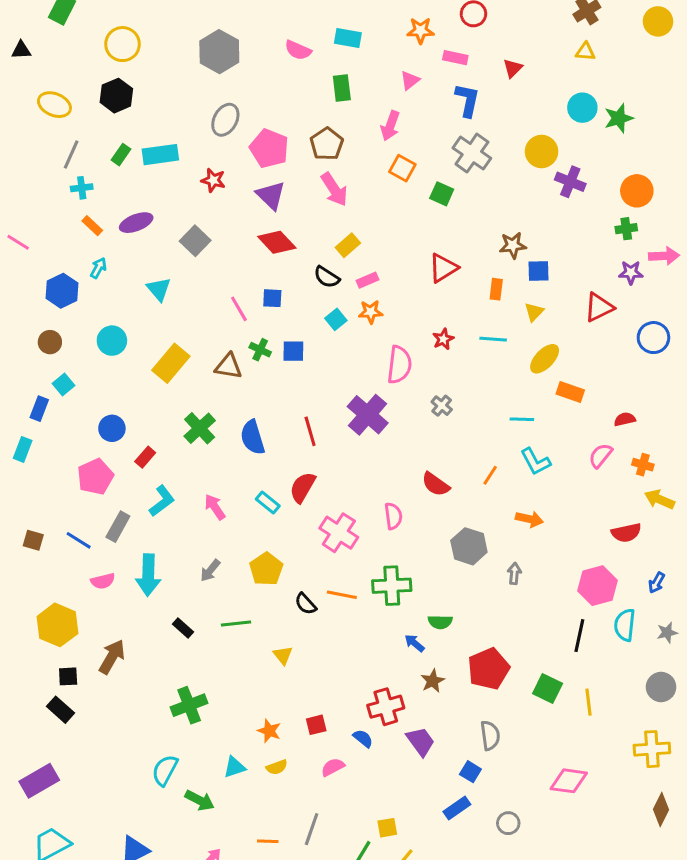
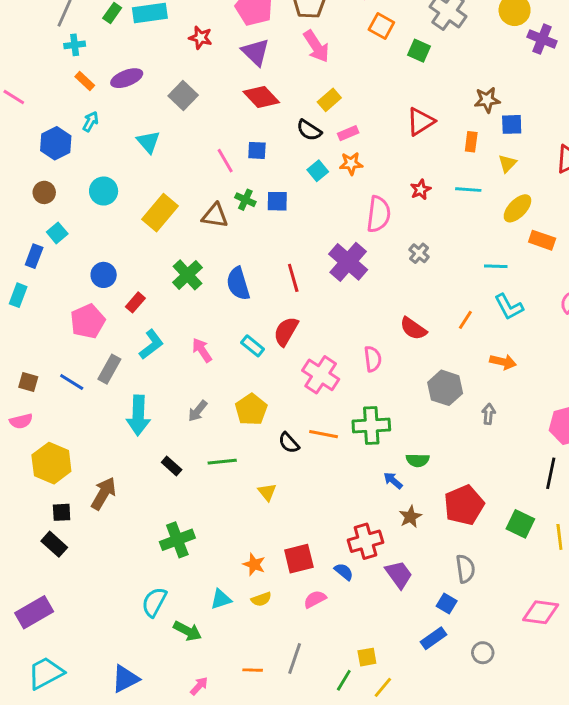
pink semicircle: (103, 581) -> (21, 421), moved
red square: (316, 725) -> (299, 559), size x1.5

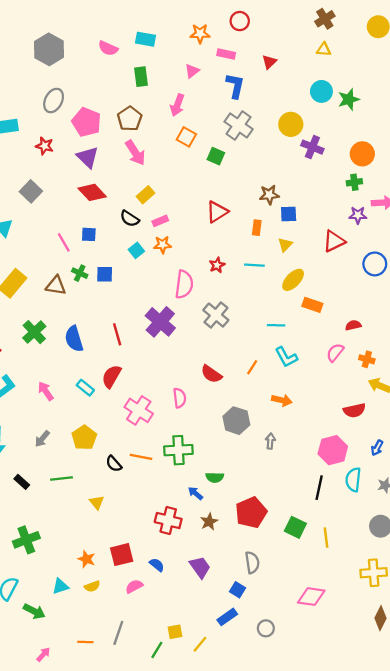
gray cross: (419, 253) -> (216, 315), size x1.6
red cross: (366, 541) -> (168, 520), moved, turned 30
yellow line: (383, 687) -> (200, 644), moved

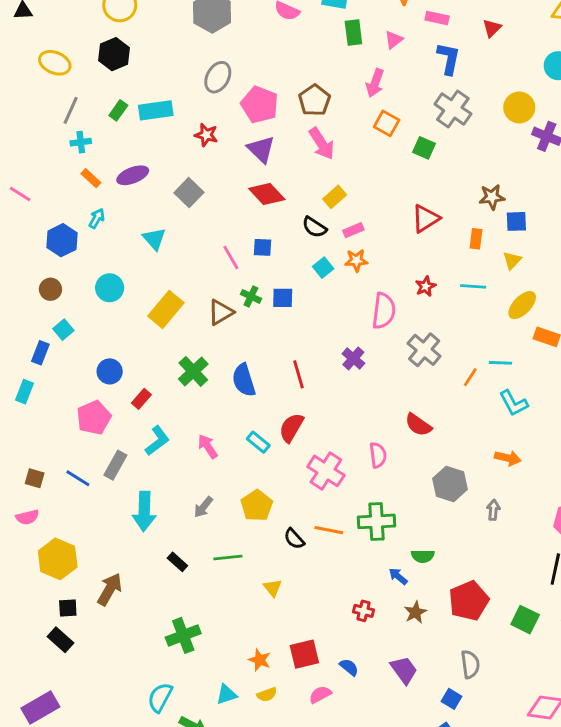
green rectangle: (141, 77) -> (353, 32), moved
brown triangle: (56, 286) -> (221, 312), turned -40
purple cross: (160, 322) -> (353, 358), size x0.6
orange line: (252, 367) -> (470, 377), moved
red cross: (168, 520) -> (363, 611), size x0.6

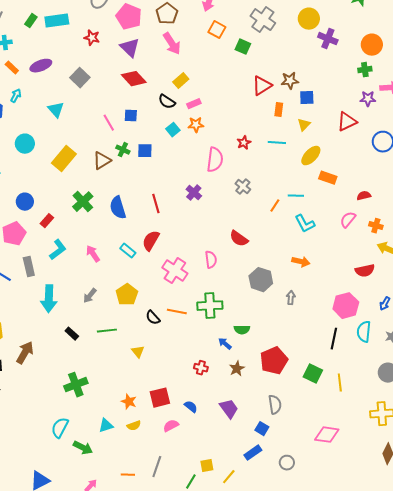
red triangle: (426, 219) -> (262, 86), moved
gray cross: (424, 350) -> (243, 187), size x0.7
gray rectangle: (115, 465) -> (29, 267), turned -42

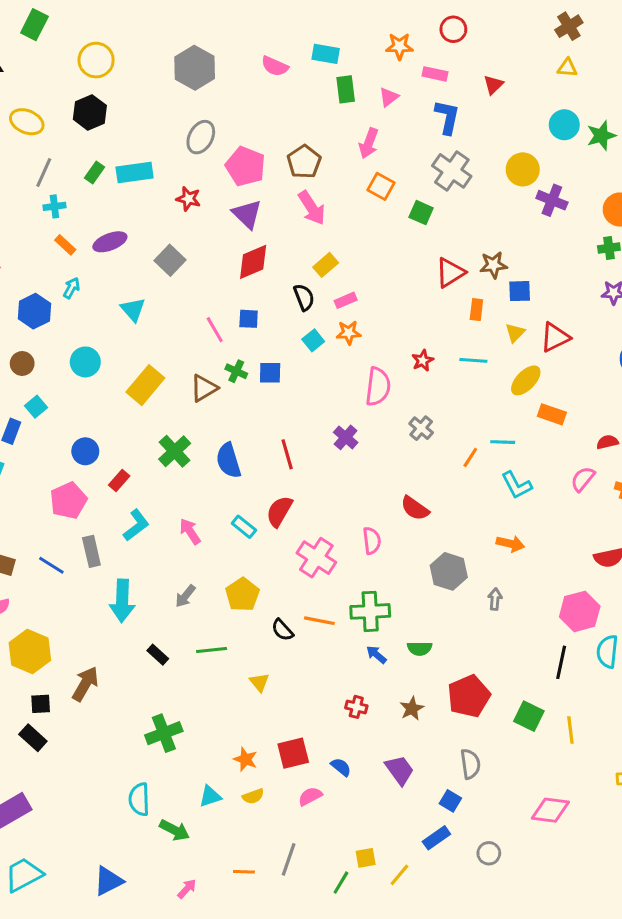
red diamond: (134, 79) -> (253, 262), turned -70
black semicircle: (167, 102) -> (304, 297), turned -144
red triangle: (347, 122) -> (555, 337), moved
blue arrow: (225, 344) -> (376, 655), moved
cyan semicircle: (60, 428) -> (139, 799), turned -30

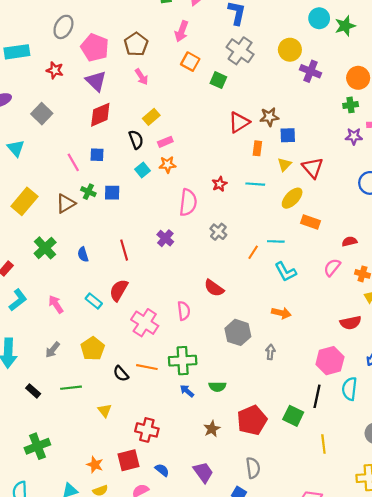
pink arrow: (312, 208) -> (141, 77), size x0.7
red triangle: (555, 337) -> (313, 168), turned -45
blue semicircle: (229, 461) -> (83, 254), size x0.6
red cross: (356, 707) -> (147, 430), moved, size x1.5
green square: (529, 716) -> (293, 416), moved

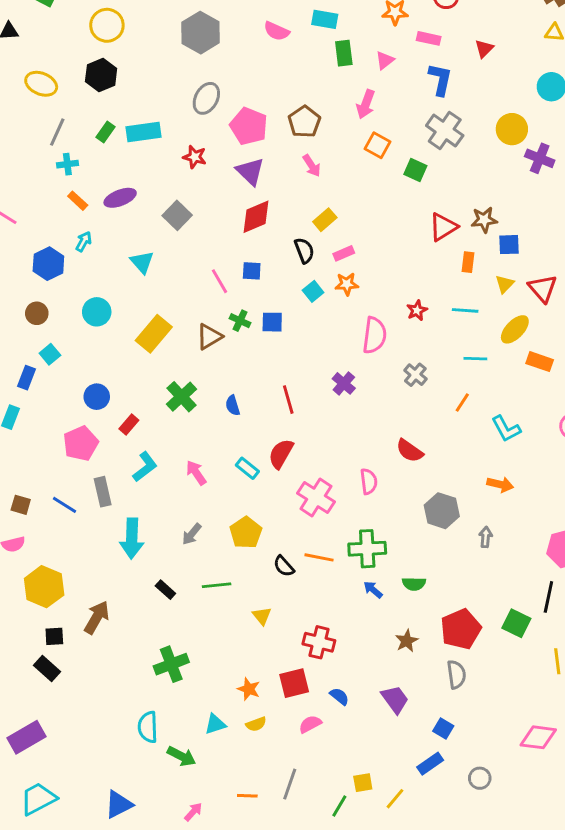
cyan line: (276, 241) -> (475, 359), moved
gray semicircle: (253, 468) -> (456, 674), moved

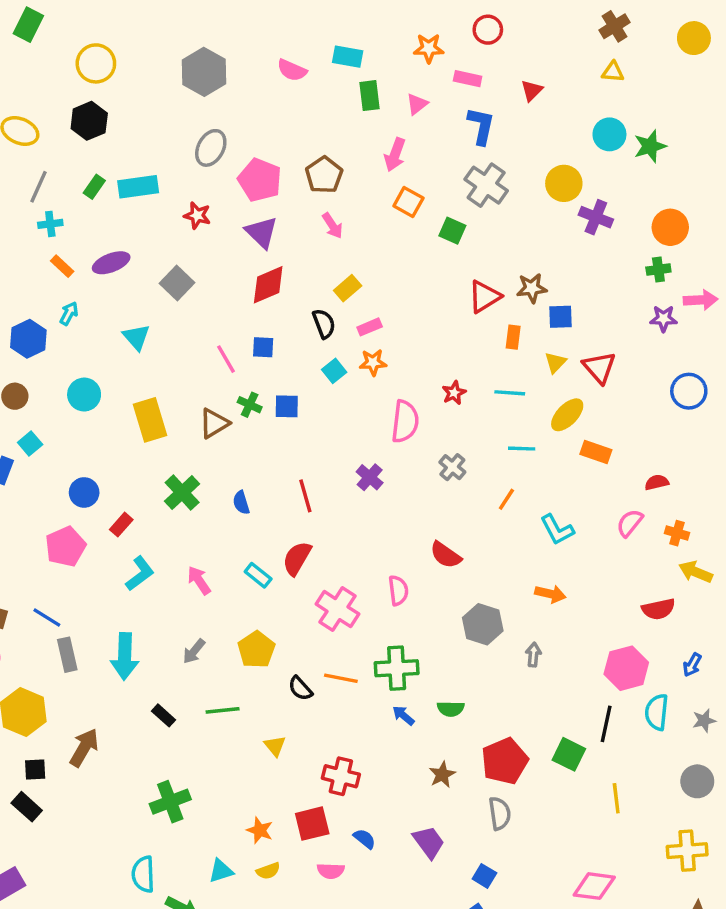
yellow rectangle: (154, 334) -> (150, 420), turned -57
gray rectangle: (103, 492) -> (67, 655), moved
pink semicircle: (310, 724) -> (331, 871), turned -150

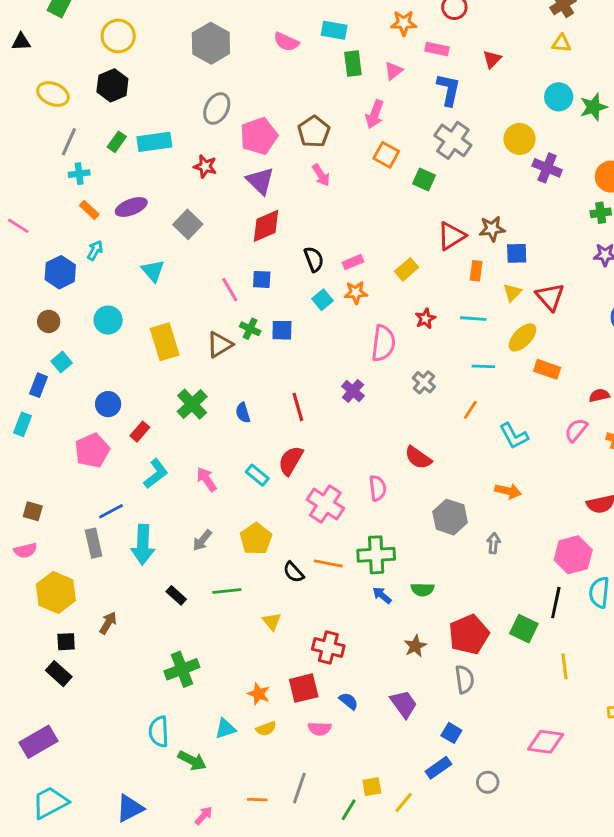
pink pentagon: (260, 180) -> (259, 136), turned 30
yellow rectangle: (348, 288) -> (407, 269), moved
blue line: (47, 617) -> (111, 511), moved, turned -60
brown arrow: (84, 748) -> (108, 623), size x0.7

